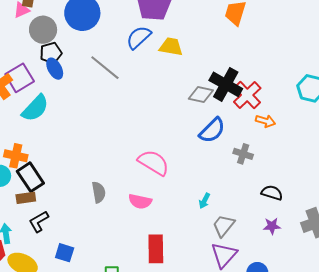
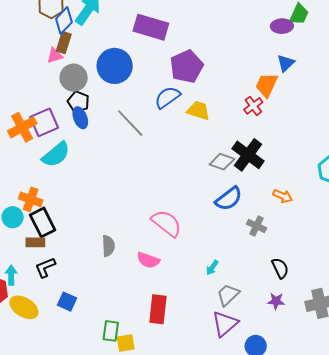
black pentagon: (51, 53) -> (78, 102), turned 30
red cross: (247, 95) -> (253, 106), moved, size x0.7
black semicircle: (272, 193) -> (280, 268), turned 40

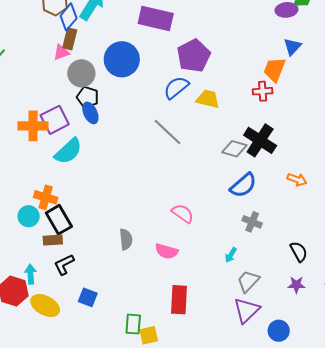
red cross: (253, 106) -> (263, 91), turned 36
gray line: (130, 123) -> (167, 132), moved
orange cross: (22, 127) -> (33, 126), turned 32
pink semicircle: (167, 223) -> (183, 213), size x0.7
gray cross: (256, 226) -> (252, 222), moved

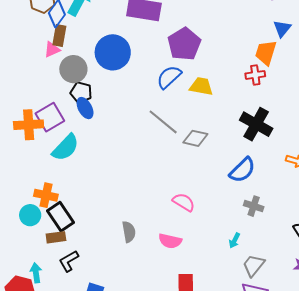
gray diamond: (234, 149) -> (195, 138), moved

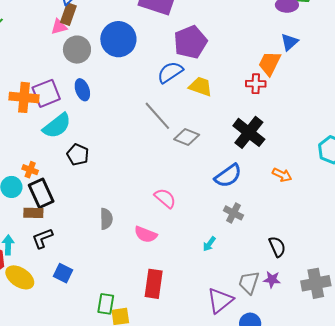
black pentagon: (81, 92) -> (78, 155), moved
orange cross: (46, 195) -> (30, 170), size x0.7
gray trapezoid: (254, 265) -> (249, 283), moved, turned -30

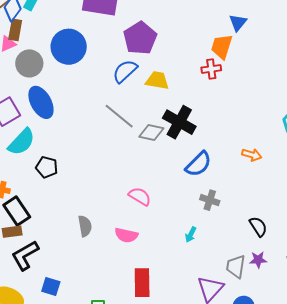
blue ellipse: (82, 90) -> (41, 102), size x1.5
black cross: (249, 132) -> (179, 122), moved
black L-shape: (42, 238) -> (25, 255), size x1.4

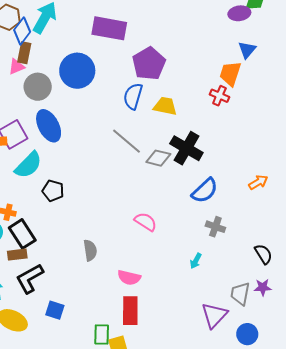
red cross: (211, 69) -> (219, 96), turned 30
blue semicircle: (125, 71) -> (133, 96), turned -32
orange arrow: (252, 155) -> (258, 182), turned -48
pink semicircle: (126, 235) -> (129, 278), moved
red rectangle: (142, 283) -> (130, 311), moved

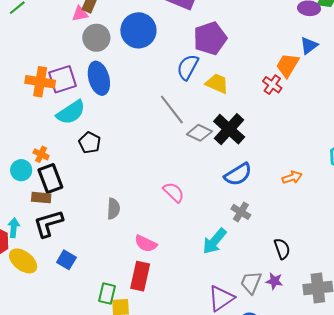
cyan arrow: (196, 261) -> (214, 241), size x1.8

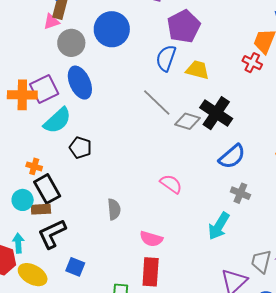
cyan circle: (21, 170) -> (23, 200), moved

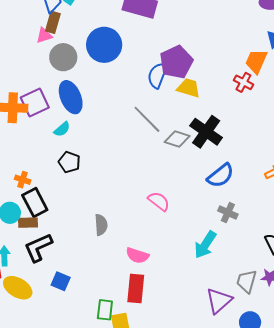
purple pentagon: (184, 26) -> (176, 62), moved
cyan semicircle: (57, 120) -> (62, 129), moved, size x0.6

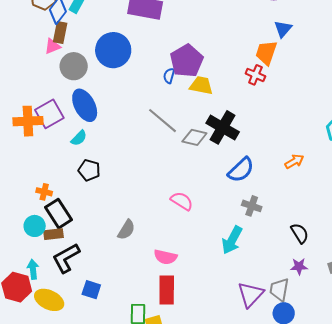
blue semicircle: (157, 75) -> (169, 76), size x0.6
gray semicircle: (101, 225) -> (126, 230), turned 40
gray trapezoid: (247, 281) -> (279, 290), moved

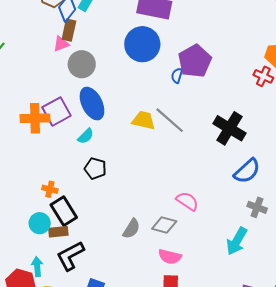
blue circle: (113, 50) -> (142, 44), moved
yellow trapezoid: (201, 85) -> (144, 120), moved
gray diamond: (194, 137) -> (164, 225), moved

